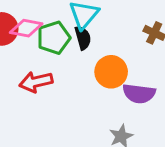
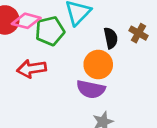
black semicircle: (83, 38) -> (111, 38), moved
purple semicircle: (139, 94) -> (91, 89), moved

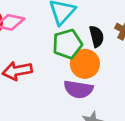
green pentagon: (50, 31) -> (67, 44), moved

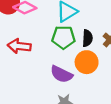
orange circle: (85, 64) -> (87, 62), moved

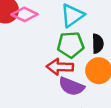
red arrow: (19, 46) -> (60, 67), moved

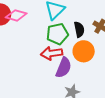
purple semicircle: (71, 86) -> (64, 68), turned -80

